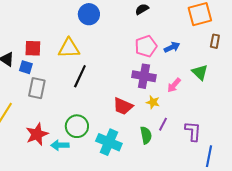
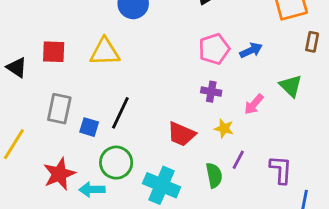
blue square: (26, 67) -> (89, 127), moved
black line: (80, 76) -> (120, 113), moved
purple cross: (144, 76) -> (211, 92), size x0.6

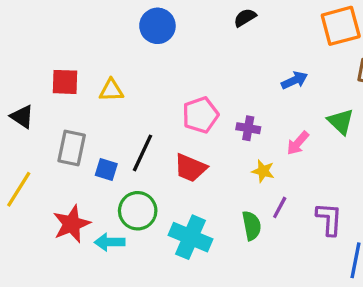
pink pentagon: (214, 49) -> (200, 115), moved
yellow triangle: (105, 52) -> (111, 90), moved, size x0.7
black triangle: (17, 67) -> (22, 117), moved
red trapezoid: (181, 134) -> (190, 168), moved

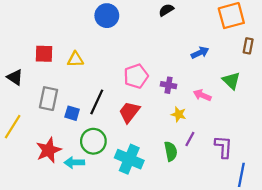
pink arrow: (298, 143) -> (202, 95), turned 72
red trapezoid: (190, 168) -> (129, 112), turned 105

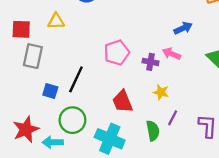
yellow triangle: (75, 59) -> (56, 21), moved
pink arrow: (202, 95) -> (171, 54), moved
gray rectangle: (49, 99) -> (33, 56), moved
red trapezoid: (129, 112) -> (123, 101), moved, turned -60

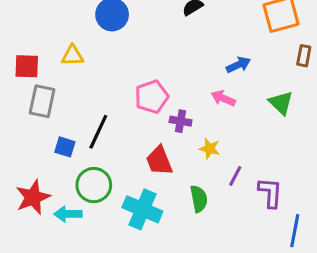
purple cross: (150, 62) -> (181, 121), moved
purple line: (173, 118) -> (235, 176), moved

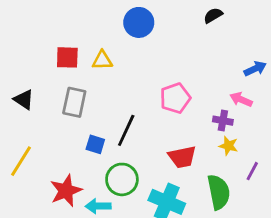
red square: (27, 66) -> (67, 57), moved
purple cross: (181, 121) -> (223, 121), moved
red trapezoid: (159, 161) -> (182, 157), turned -80
green semicircle: (199, 199) -> (219, 192), size x1.4

